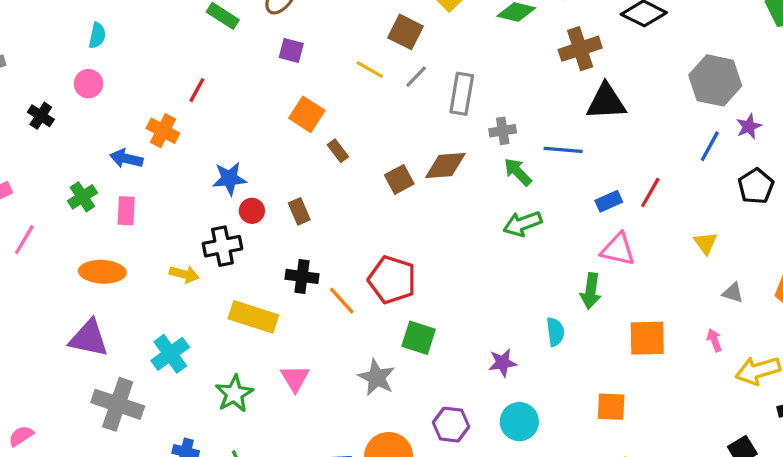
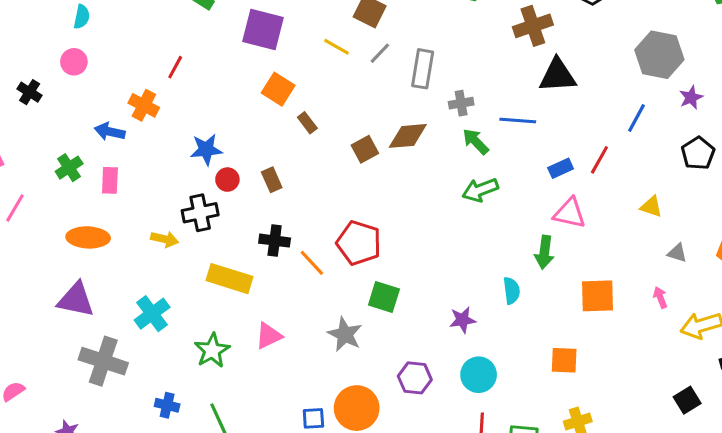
purple square: (291, 50) -> (263, 30), size x1.8
blue line: (710, 146) -> (637, 118), moved
yellow triangle: (706, 243) -> (651, 207), turned -35
pink triangle: (295, 378) -> (269, 336), turned 36

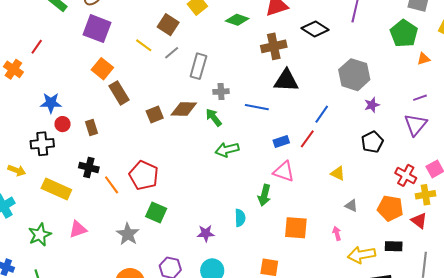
blue line: (637, 118) -> (322, 114), moved
brown rectangle: (307, 123) -> (119, 93), size x1.6
green arrow: (476, 141) -> (214, 117), moved
yellow arrow: (165, 239) -> (17, 170), moved

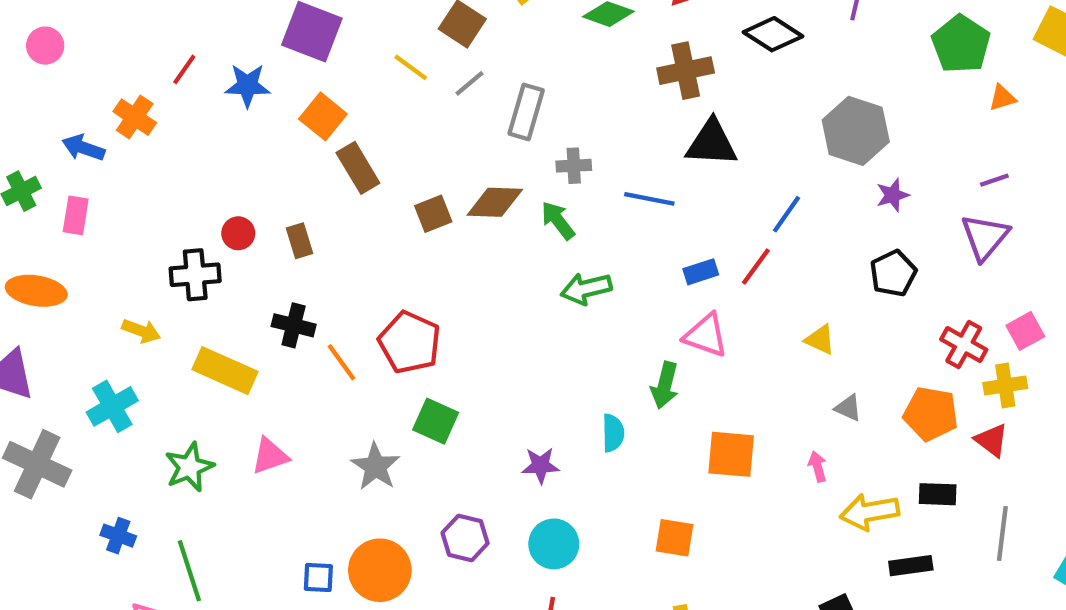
blue star: (51, 103) -> (247, 85), moved

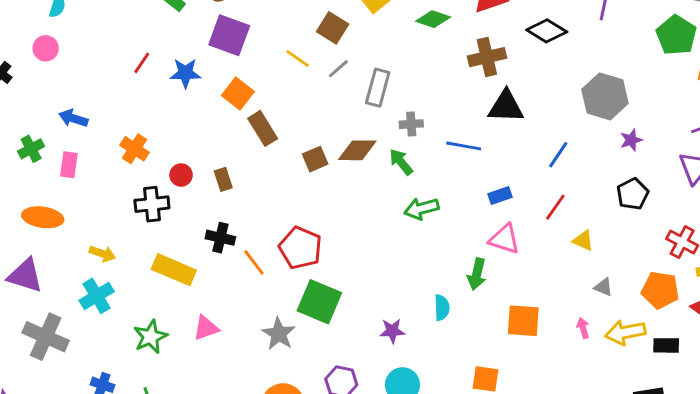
orange cross: (135, 117) -> (134, 149), moved
red line: (756, 266) -> (555, 207), moved
yellow arrow: (141, 331) -> (102, 254), moved
green square: (436, 421) -> (319, 302), size x1.4
yellow arrow: (870, 512) -> (625, 332), moved

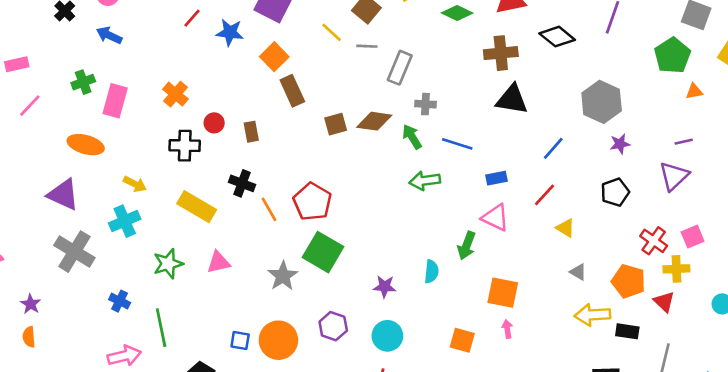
gray line: (338, 69) -> (367, 46), turned 36
blue arrow: (73, 118) -> (109, 35), moved
blue line: (464, 146) -> (457, 144), moved
pink rectangle: (69, 165) -> (115, 101), size x1.4
pink arrow: (583, 328) -> (507, 329), moved

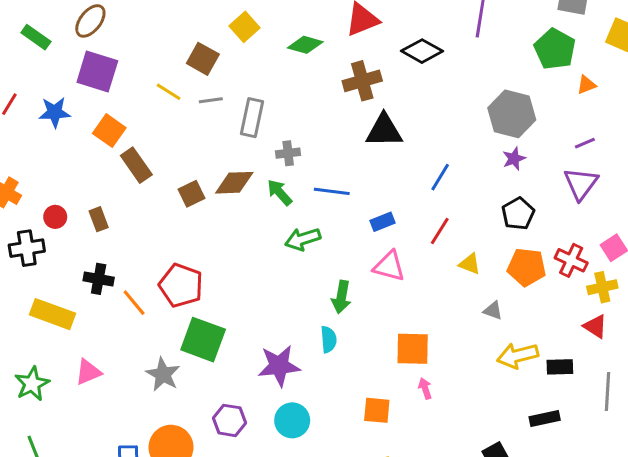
gray hexagon: (602, 102) -> (512, 114), moved
green arrow: (467, 246) -> (341, 297), moved
orange pentagon: (629, 281) -> (527, 267), moved
purple star: (385, 287) -> (279, 366), size x1.6

